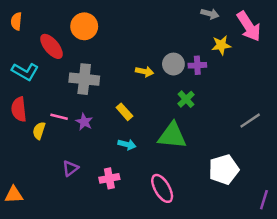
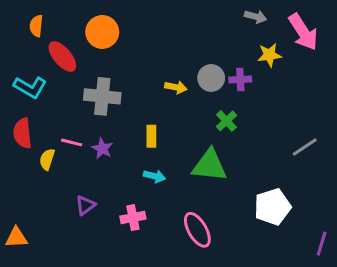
orange semicircle: (16, 21) -> (36, 26), moved
yellow rectangle: (124, 112) -> (151, 136), turned 42

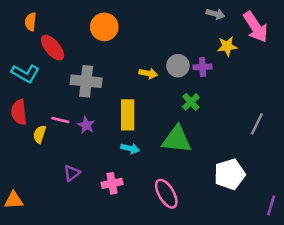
orange circle: (102, 32) -> (104, 27), moved
yellow rectangle: (151, 136) -> (128, 115), size x1.6
gray line: (305, 147) -> (257, 124), turned -30

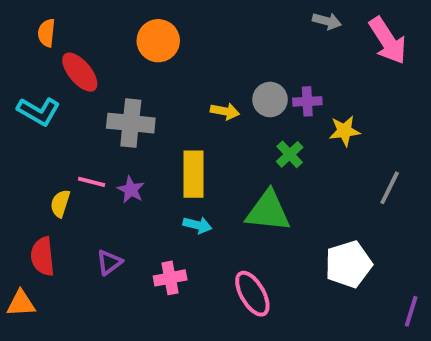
yellow star: (227, 46) -> (345, 131), moved
red semicircle: (19, 112) -> (43, 256), moved

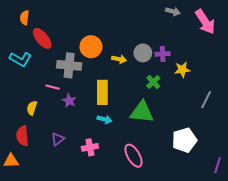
orange circle: (158, 41) -> (91, 47), moved
pink line: (92, 182) -> (53, 87), moved

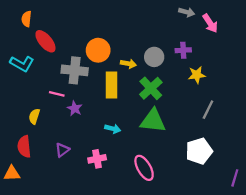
pink arrow: (205, 22) -> (210, 23), moved, size x0.7
purple cross: (163, 54) -> (183, 50), moved
green cross: (153, 82) -> (151, 88), moved, size x1.5
yellow rectangle: (102, 92) -> (112, 85), moved
gray line: (206, 100) -> (208, 110), moved

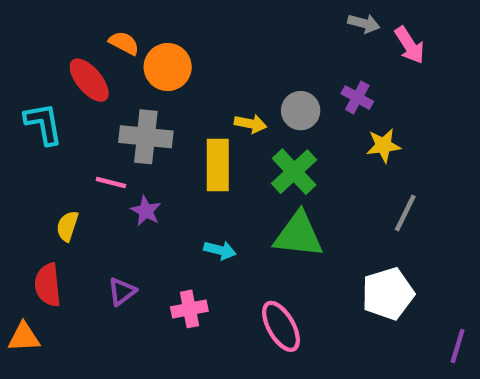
orange semicircle: (26, 19) -> (124, 43), moved, turned 112
orange circle: (98, 50) -> (168, 67), moved
purple cross: (183, 50) -> (357, 98), turned 32
cyan L-shape: (22, 64) -> (43, 124), turned -130

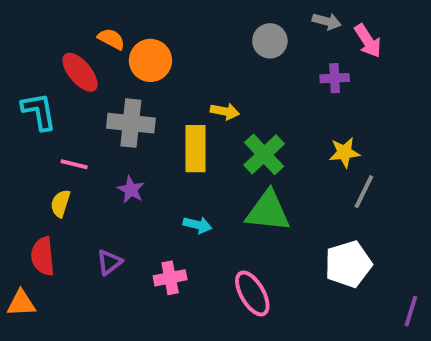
purple cross: (357, 98) -> (335, 78), moved, turned -32
gray circle: (301, 111) -> (270, 41), moved
yellow star: (383, 145) -> (344, 152), moved
pink line: (111, 183) -> (74, 164), moved

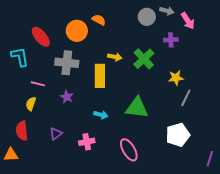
orange semicircle: (111, 39) -> (99, 20), moved
gray circle: (270, 41) -> (147, 17), moved
green cross: (264, 154) -> (144, 59), moved

